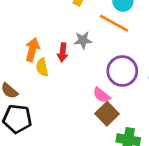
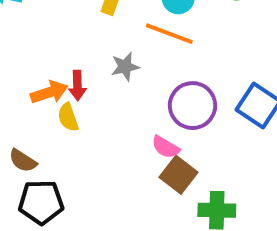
orange arrow: (32, 50) -> (49, 92), turned 65
red arrow: (63, 52) -> (77, 86), moved

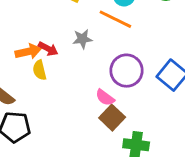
red arrow: (77, 86) -> (48, 49), turned -66

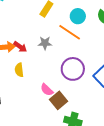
yellow semicircle: (40, 70) -> (19, 70), moved
pink semicircle: (105, 98) -> (47, 90), moved

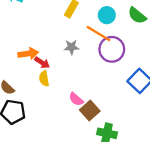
red arrow: (20, 47) -> (42, 63), moved
purple circle: (73, 69) -> (112, 49), moved

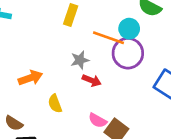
cyan circle: (107, 15) -> (129, 29), moved
red arrow: (42, 63) -> (92, 80), moved

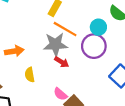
orange line: (108, 38) -> (65, 29), moved
gray star: (80, 60) -> (55, 44), size x1.6

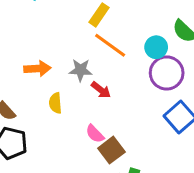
gray star: (55, 44) -> (81, 70), moved, size x0.7
purple circle: (94, 46) -> (167, 73), moved

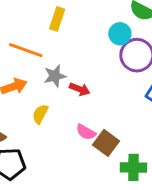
orange line: (110, 45) -> (26, 50), moved
yellow semicircle: (55, 103) -> (40, 114), turned 48

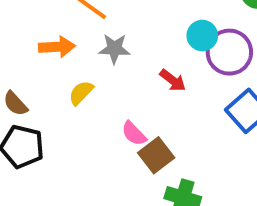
cyan circle: (120, 34) -> (202, 36), moved
red arrow: (80, 89) -> (173, 80), moved

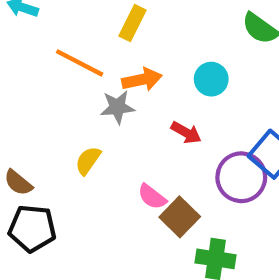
orange arrow: (57, 47) -> (142, 80), moved
purple circle: (229, 52) -> (241, 177), moved

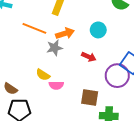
yellow semicircle: (88, 161) -> (43, 75), turned -88
pink semicircle: (152, 197) -> (56, 85), moved, turned -32
brown square: (180, 217) -> (90, 98), turned -30

